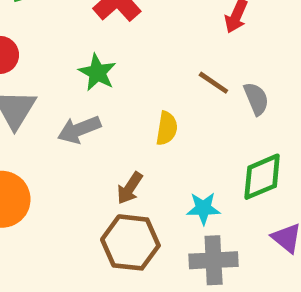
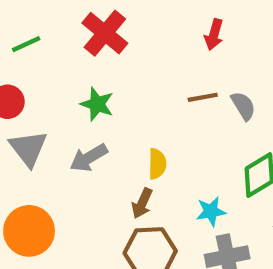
brown line: (213, 83) -> (203, 97), turned -36
yellow semicircle: (167, 128) -> (157, 164), moved

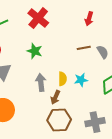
gray arrow: (89, 158) -> (41, 82), moved, turned 114
cyan star: (211, 211) -> (81, 80), moved

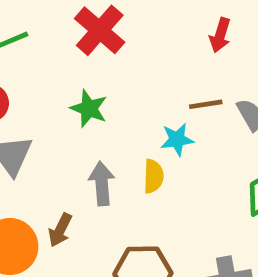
cyan star: (81, 80) -> (177, 139), moved
brown arrow: (55, 97) -> (60, 230), moved

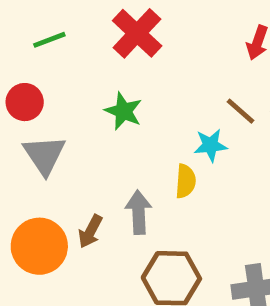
brown line: (206, 104) -> (240, 111), turned 48
gray arrow: (102, 183) -> (139, 212), moved

